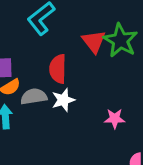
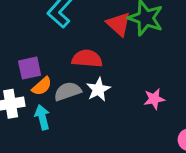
red semicircle: (58, 69) -> (87, 59), turned 104

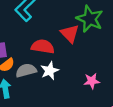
red triangle: (119, 24) -> (70, 34), moved

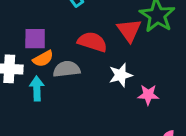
white star: (50, 71) -> (121, 75), moved

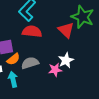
red semicircle: (92, 42) -> (32, 31), moved
pink star: (148, 95) -> (55, 70), moved

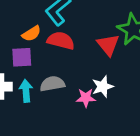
orange semicircle: (13, 59) -> (31, 34), moved
cyan arrow: (13, 79) -> (26, 91), moved

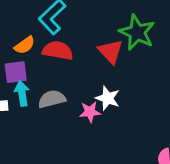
white star: (103, 87) -> (108, 98), turned -30
cyan arrow: (26, 91) -> (22, 93), moved

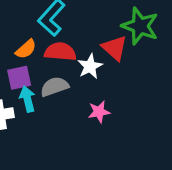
white star: (108, 98) -> (90, 66), moved, turned 30
gray semicircle: (52, 99) -> (55, 87), moved

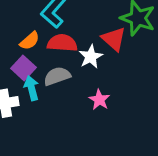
purple square: (19, 78) -> (23, 68), turned -35
pink star: (99, 112) -> (99, 100), turned -30

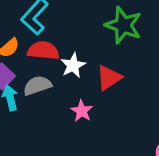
red triangle: (114, 39) -> (109, 78), moved, turned 44

